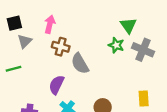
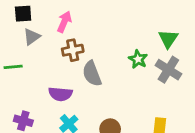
green triangle: (128, 25) -> (168, 39), moved
brown cross: (61, 47) -> (73, 50), turned -36
purple semicircle: (57, 85) -> (60, 94), turned -120

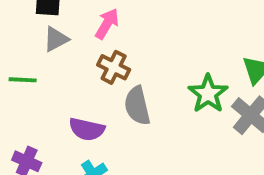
brown cross: (73, 50) -> (114, 67), turned 30
green star: (138, 59) -> (208, 94), size x1.4

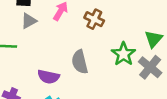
brown cross: (114, 67) -> (94, 19), moved

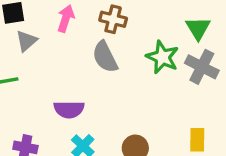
gray semicircle: (80, 62) -> (105, 57), moved

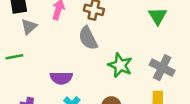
green star: (162, 57) -> (120, 65), moved
gray cross: (202, 67) -> (162, 68), moved

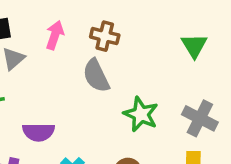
purple semicircle: (61, 78) -> (39, 132), moved

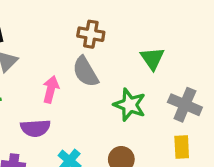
pink arrow: (55, 35) -> (51, 89), moved
green triangle: (194, 46) -> (152, 58), moved

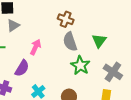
gray semicircle: (85, 72) -> (70, 42), moved
purple semicircle: (35, 128) -> (22, 68), turned -66

